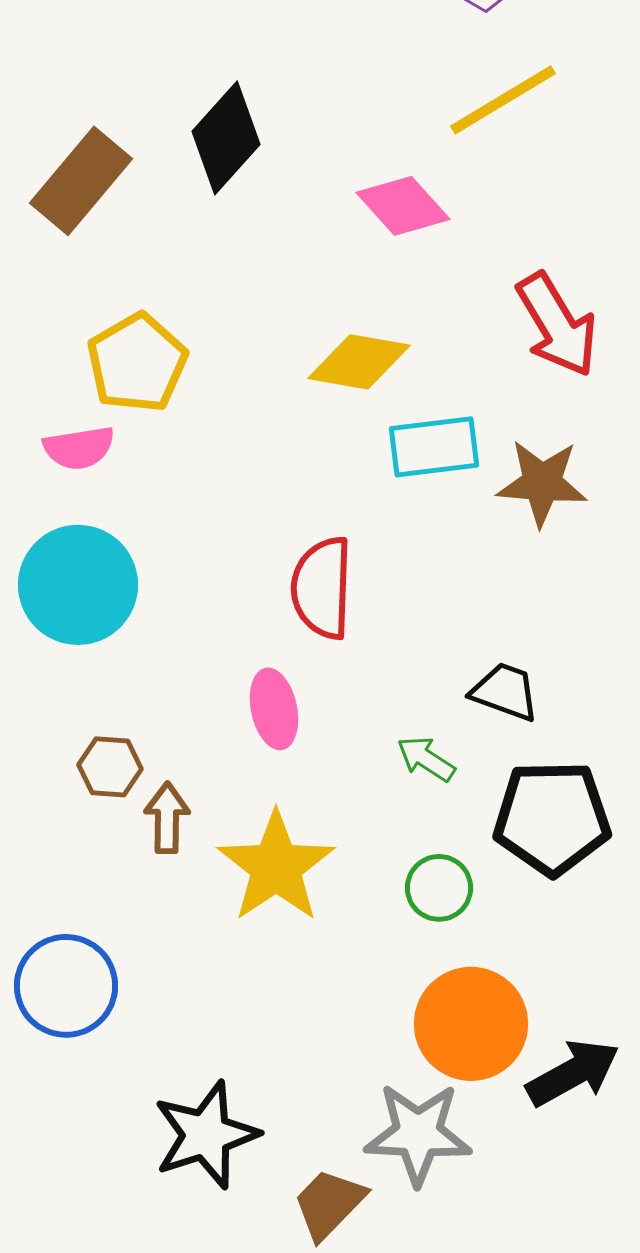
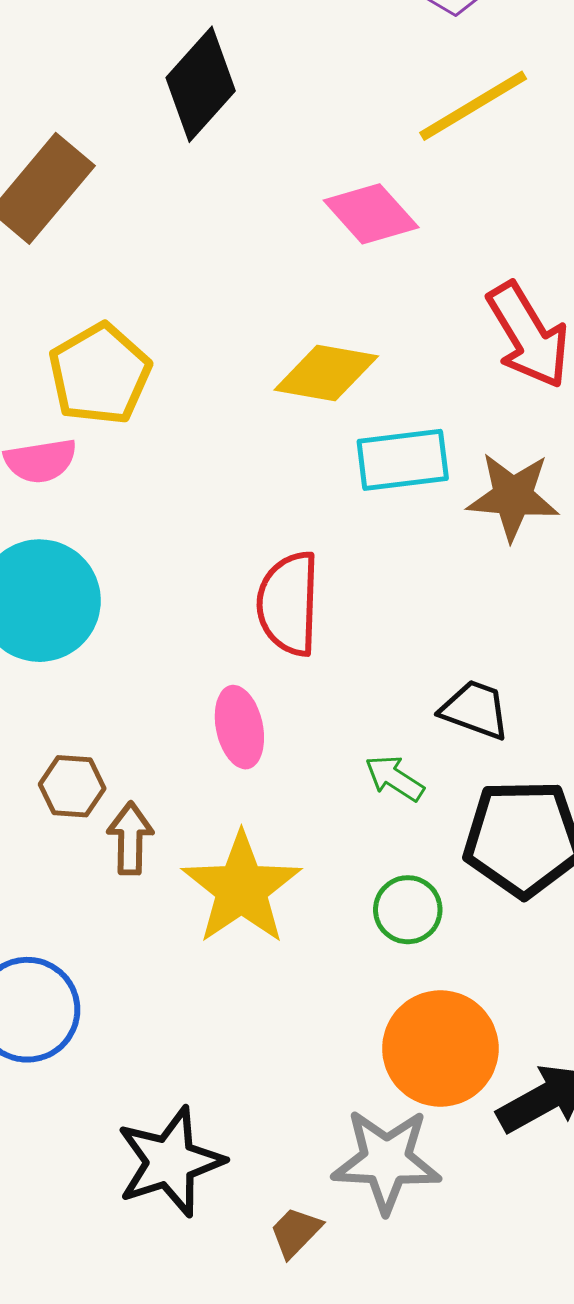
black diamond: (226, 138) -> (201, 84), moved
brown trapezoid: (329, 1204) -> (296, 1232), size x0.7

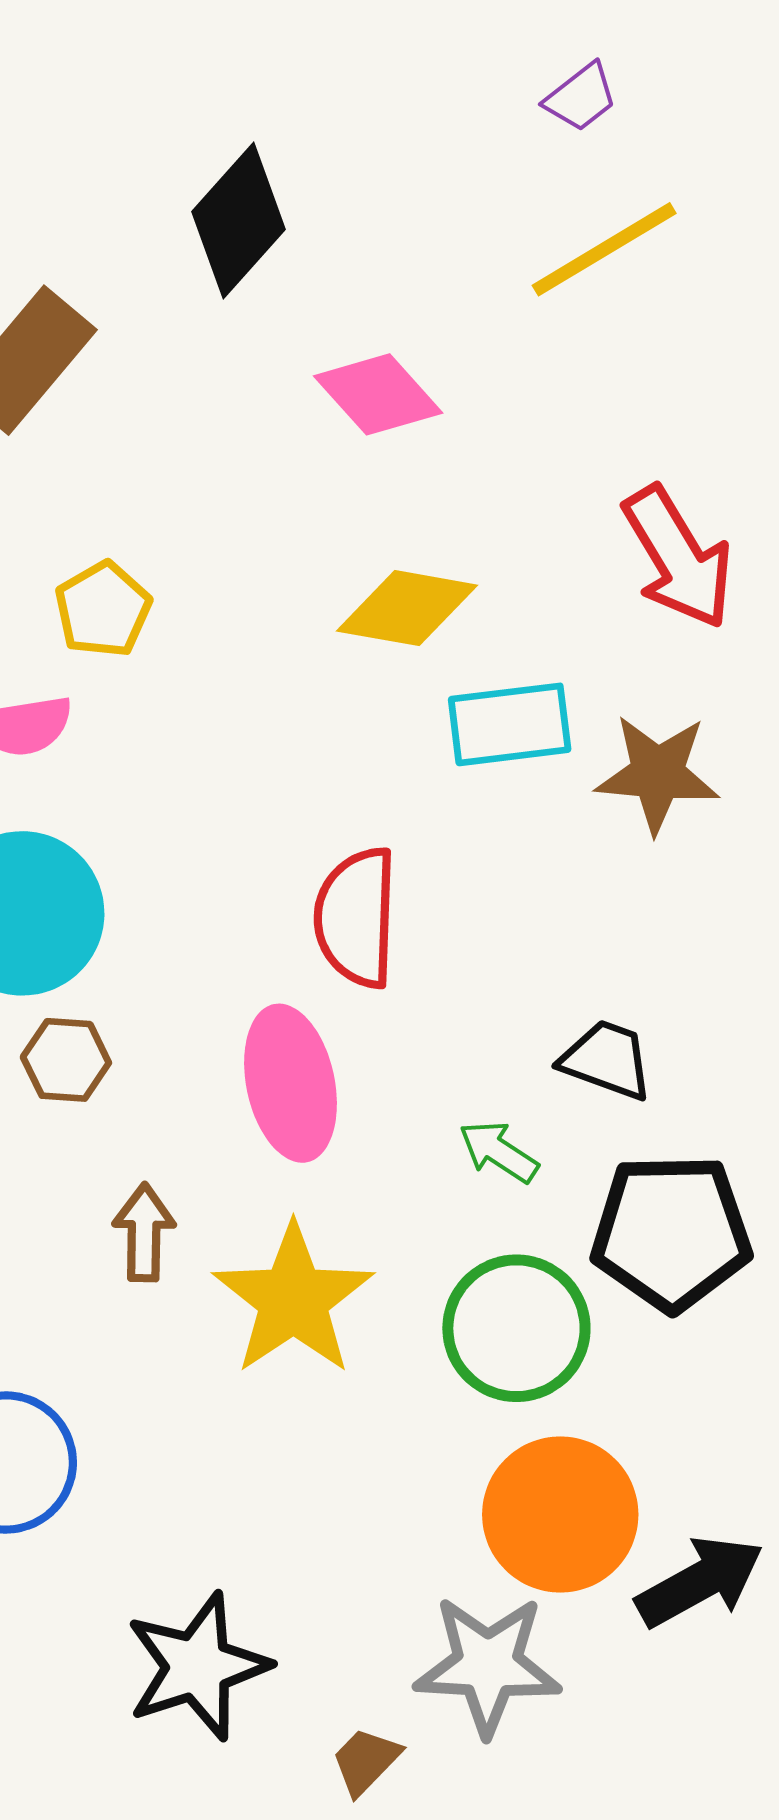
pink diamond: (371, 214) -> (378, 394), moved
yellow pentagon: (100, 374) -> (103, 609), size x0.7
pink ellipse: (239, 727) -> (291, 1083), size x1.4
brown hexagon: (72, 786) -> (66, 1060), moved
green circle: (408, 910) -> (516, 1328), size x1.6

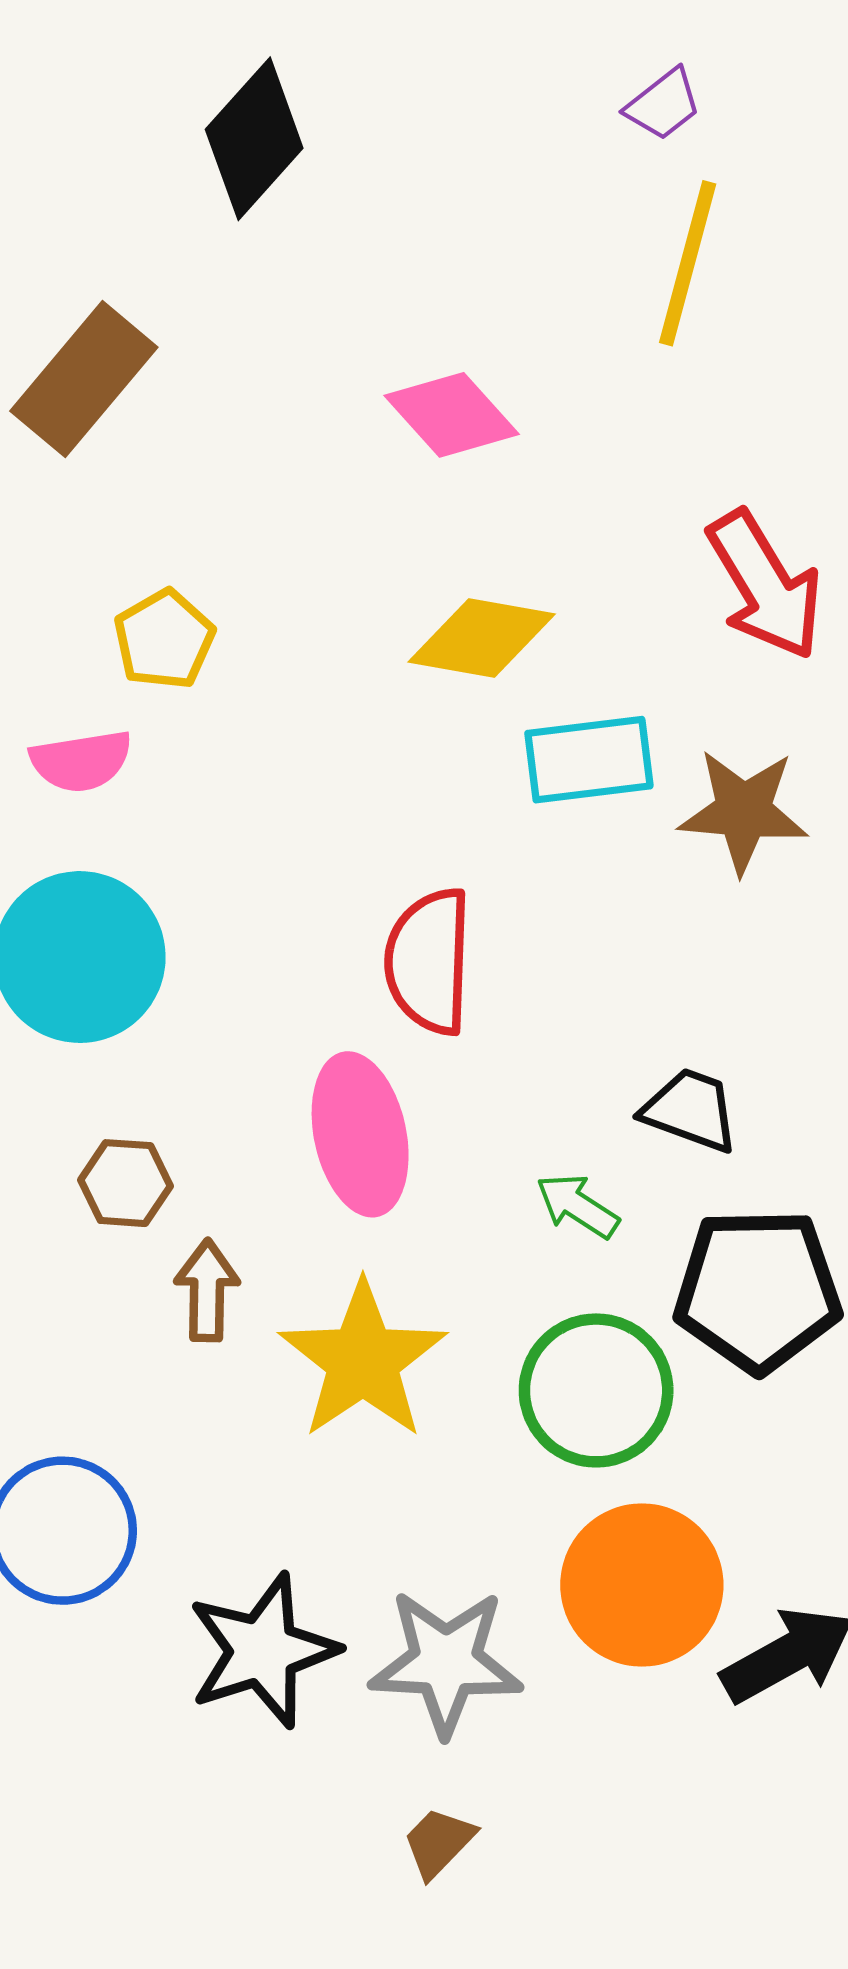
black diamond: (238, 221) -> (254, 139), moved
yellow line: (604, 249) -> (688, 263), turned -44
brown hexagon: (66, 1060) -> (125, 1183), moved
gray star: (488, 1665) -> (446, 1662), moved
black star: (197, 1666) -> (263, 1651), moved

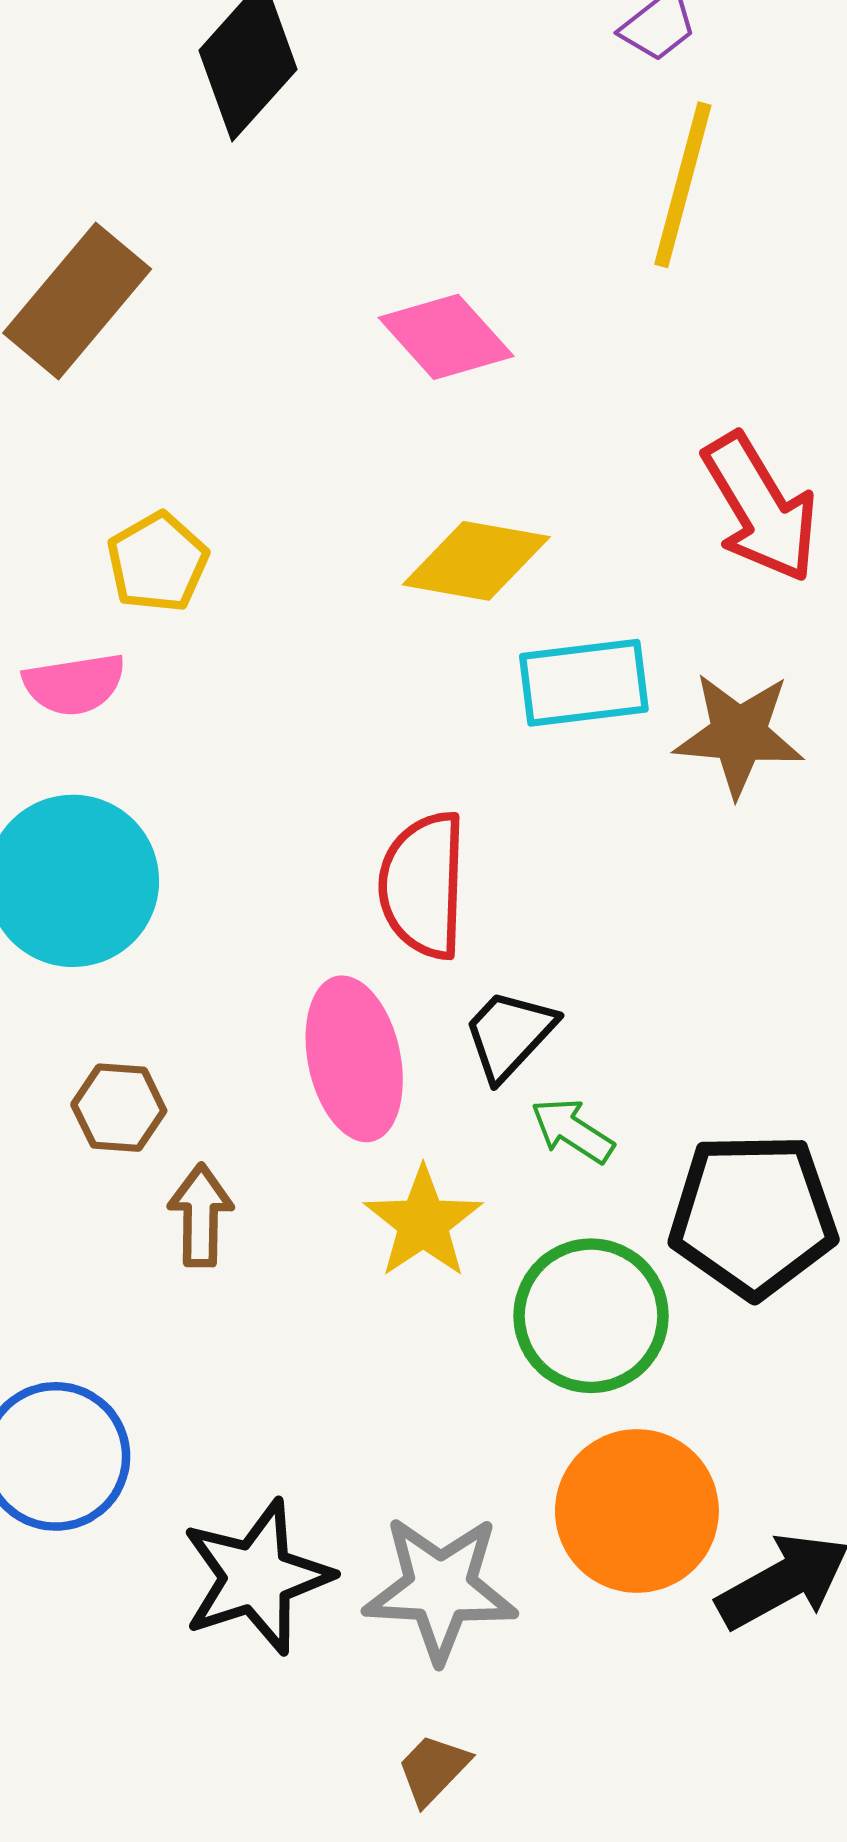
black trapezoid: (691, 1110) -> (509, 1034), moved, turned -67
yellow star: (363, 1360) -> (423, 1222), moved, size x0.7

